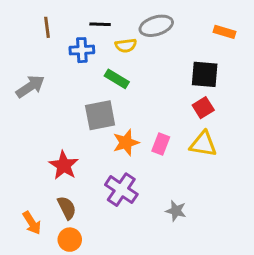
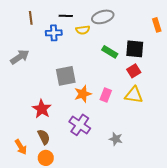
orange rectangle: (224, 32) -> (157, 25), moved, turned 56
green rectangle: (117, 79) -> (110, 52), moved

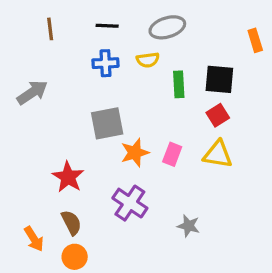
yellow semicircle: (83, 30) -> (148, 60), moved
blue cross: (54, 33) -> (105, 63), moved
green rectangle: (110, 52) -> (179, 84), turned 56

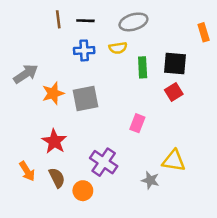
brown line: (50, 29) -> (58, 19), moved
orange star: (135, 153) -> (53, 93), moved
yellow triangle: (218, 154) -> (174, 161), moved
orange arrow: (34, 239) -> (27, 171), moved
orange circle: (75, 257) -> (83, 191), moved

